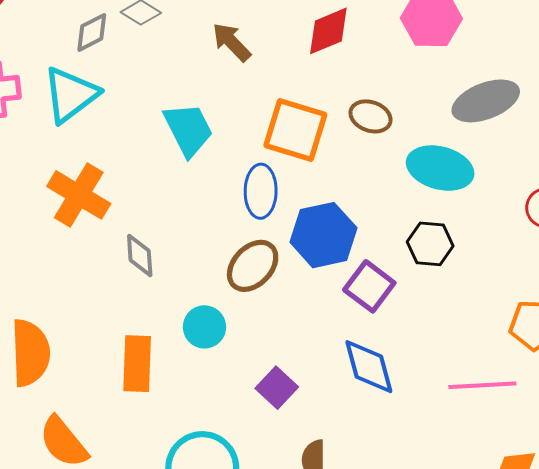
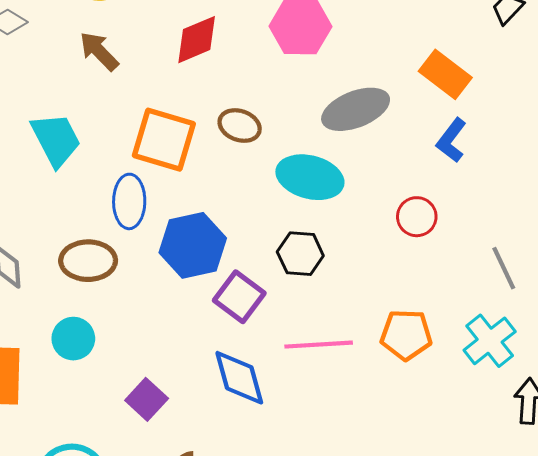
brown ellipse: (253, 266) -> (88, 261), moved, turned 46
pink line: (482, 385) -> (319, 345), moved

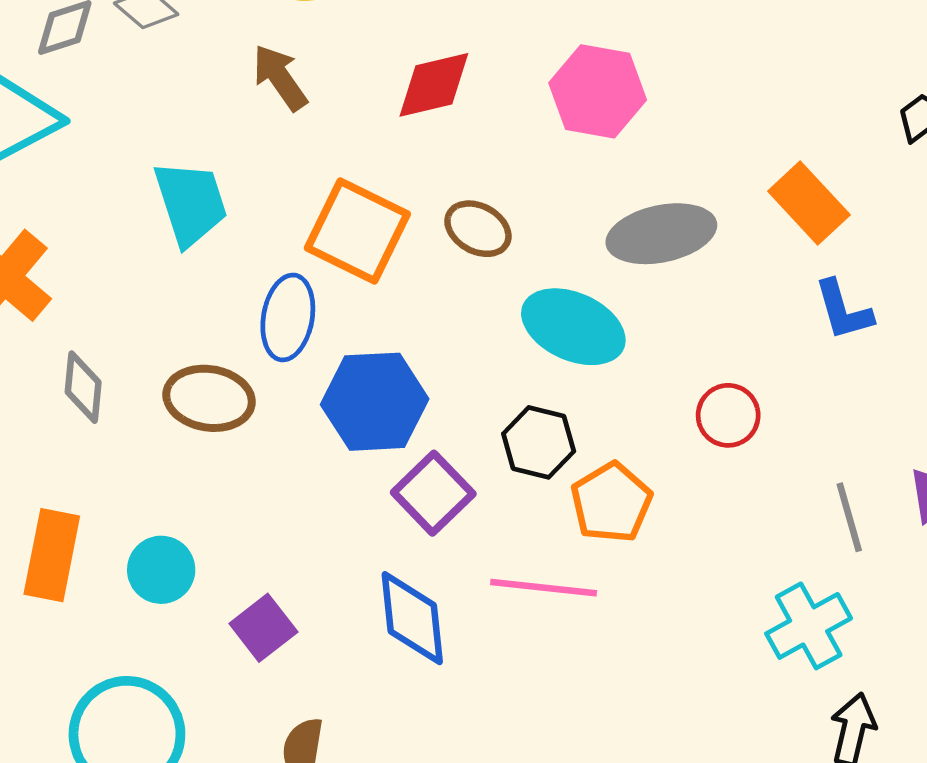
blue L-shape: (451, 140) -> (843, 310), moved, turned -63
orange pentagon: (406, 335) -> (611, 503), moved, turned 30
cyan circle: (73, 339) -> (161, 570), moved

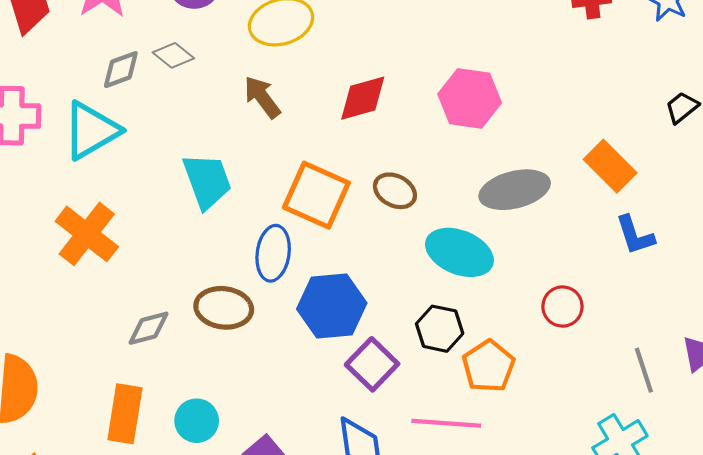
gray diamond: (83, 387) -> (149, 328), moved, turned 72

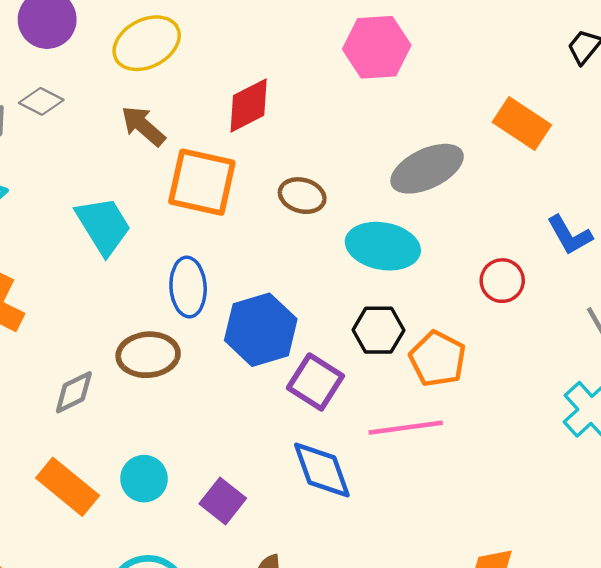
pink hexagon: (470, 98) -> (377, 47), moved
orange square: (316, 195) -> (202, 182), moved
blue L-shape: (635, 235) -> (570, 235), moved
orange rectangle: (125, 414) -> (68, 487), turned -48

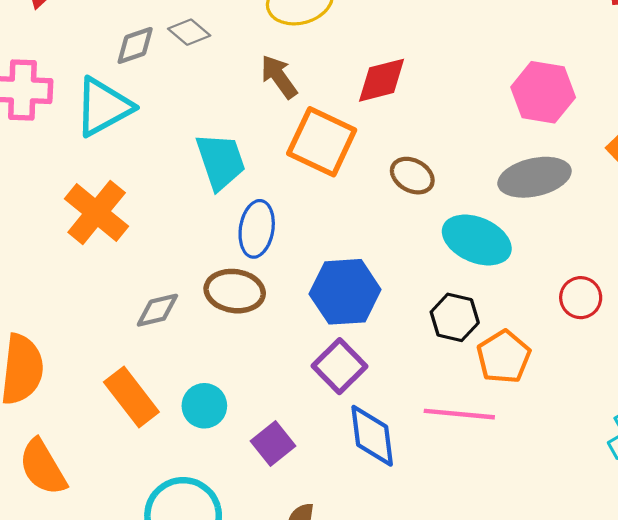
pink hexagon: (377, 47) -> (543, 92), moved
blue ellipse: (188, 287) -> (257, 229), moved
purple square: (315, 382) -> (339, 366), moved

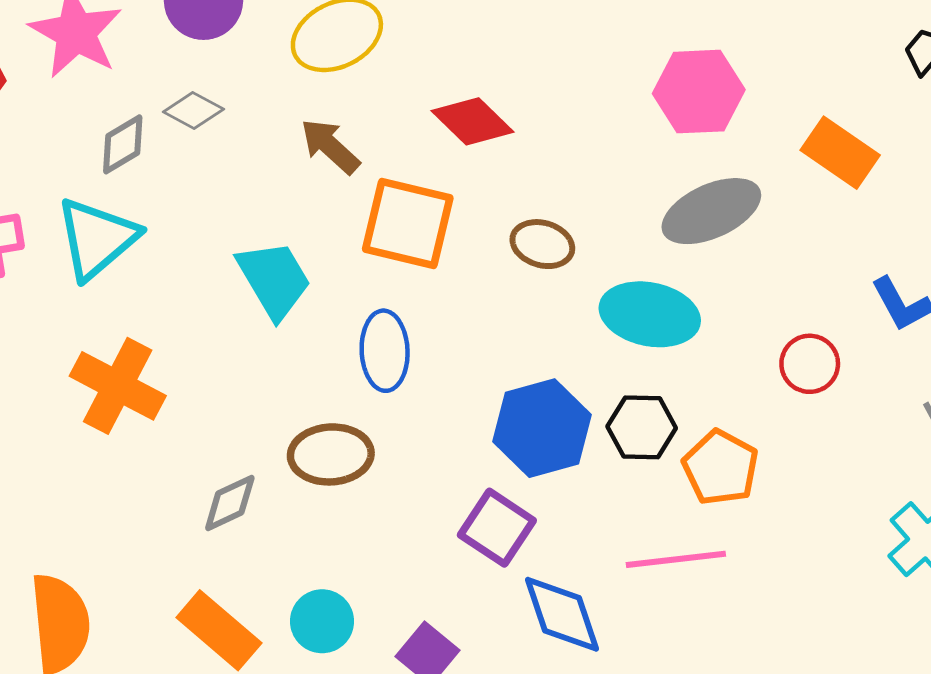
red diamond: (382, 80) -> (473, 121), turned 70
blue ellipse: (257, 229) -> (385, 351), moved
blue hexagon: (345, 292) -> (542, 428), moved

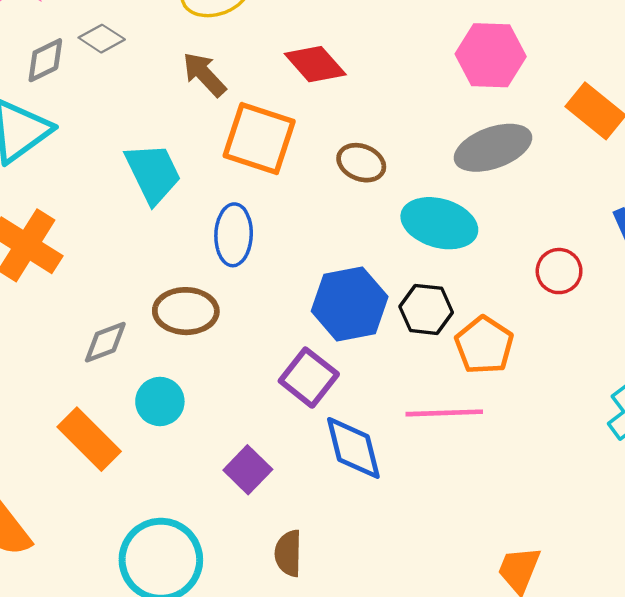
cyan circle: (322, 621) -> (160, 402), moved

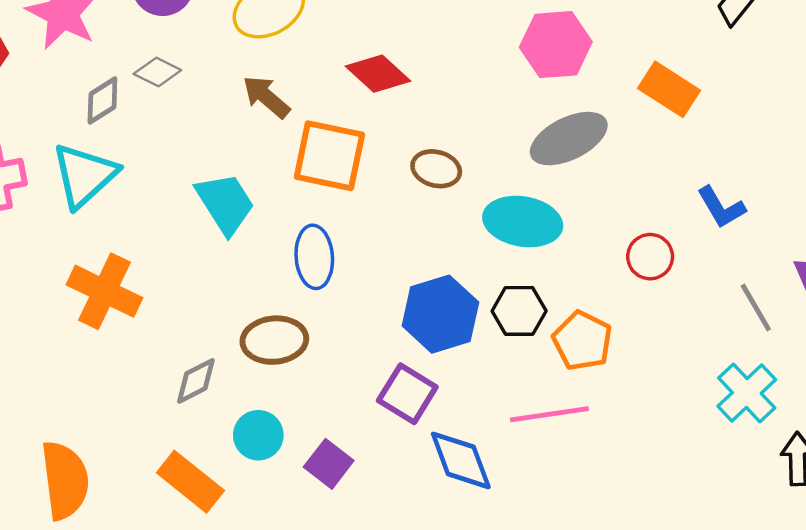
purple square: (248, 470) -> (329, 464), moved

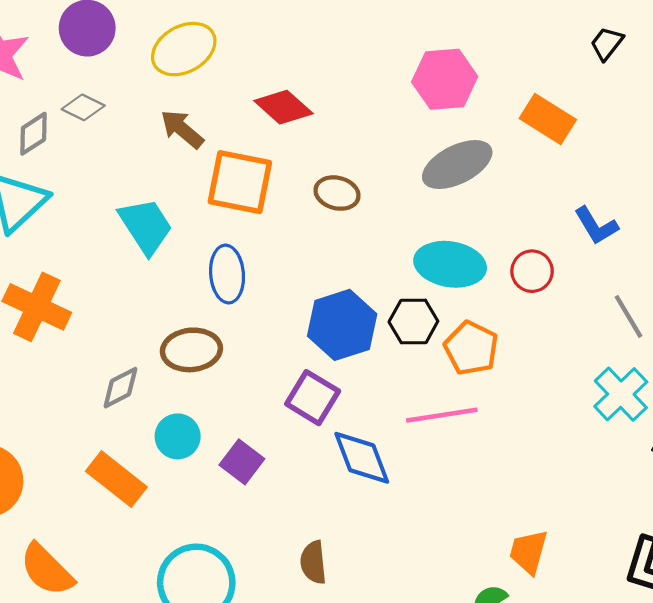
cyan ellipse: (523, 222) -> (450, 264), moved

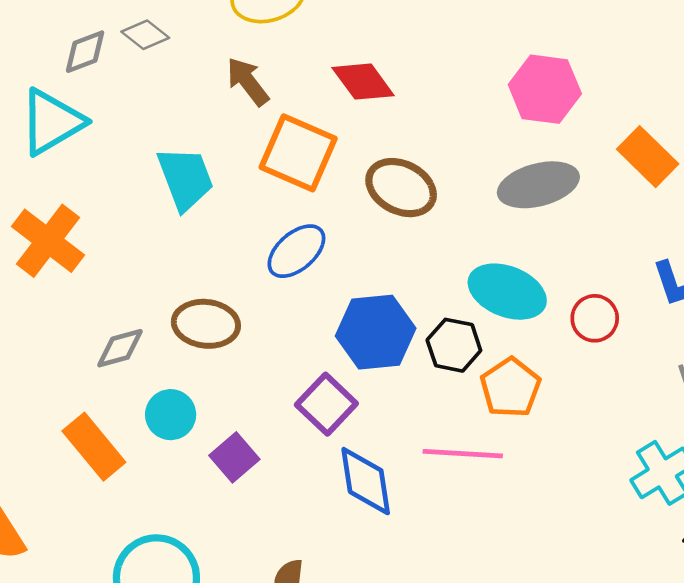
brown ellipse: (337, 193) -> (401, 188), size x1.4
blue ellipse: (227, 274) -> (296, 251), moved, turned 42

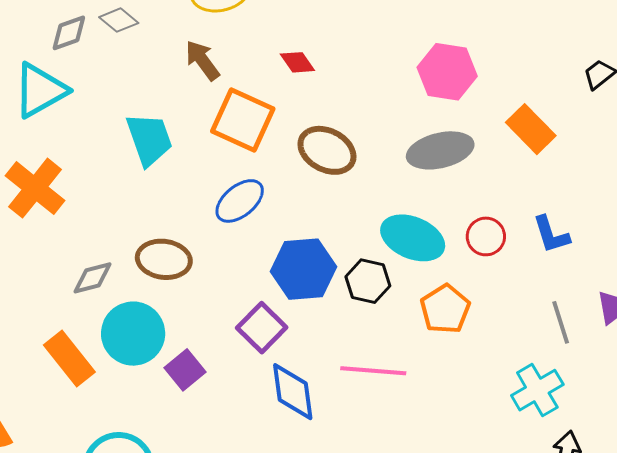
red diamond: (363, 82) -> (297, 62), size x0.7
red circle: (595, 318) -> (486, 236), moved
orange pentagon: (510, 388) -> (445, 309), moved
cyan circle: (171, 415) -> (133, 334), size x1.5

